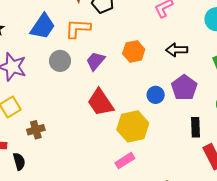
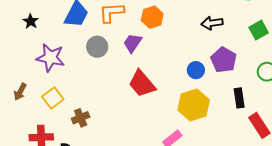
orange hexagon: (134, 51) -> (152, 17), moved
yellow hexagon: (133, 126) -> (194, 105), moved

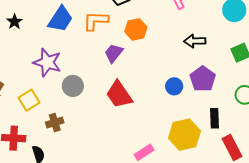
gray circle: (97, 47) -> (73, 86), moved
purple star: (50, 58) -> (47, 63), moved
yellow hexagon: (194, 105) -> (184, 135), moved

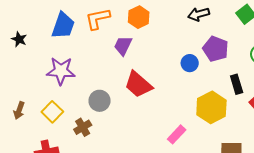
gray circle: (73, 86) -> (100, 101), moved

